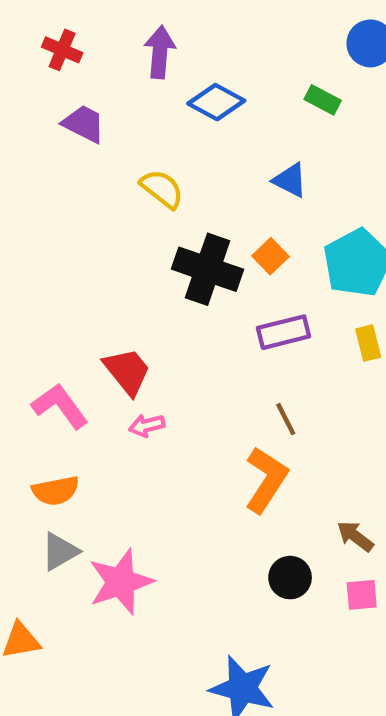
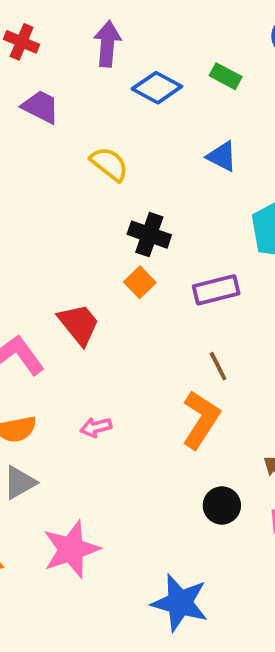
green rectangle: (323, 100) -> (226, 76), moved
orange square: (271, 256) -> (140, 282), moved
black cross: (208, 269) -> (149, 235), size x0.7
pink arrow: (147, 426) -> (96, 427), moved
pink star: (121, 582) -> (71, 549), moved

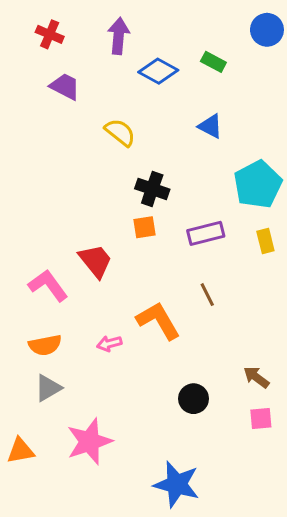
orange square: (140, 282) -> (145, 227), turned 35
orange L-shape: (201, 420) -> (158, 321), moved, turned -63
black circle: (222, 505) -> (194, 399), moved

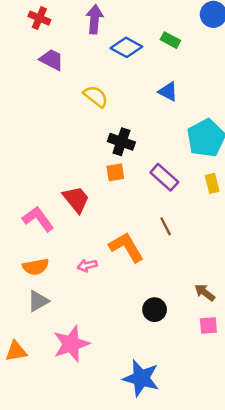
purple rectangle: (206, 233) -> (164, 177), turned 56

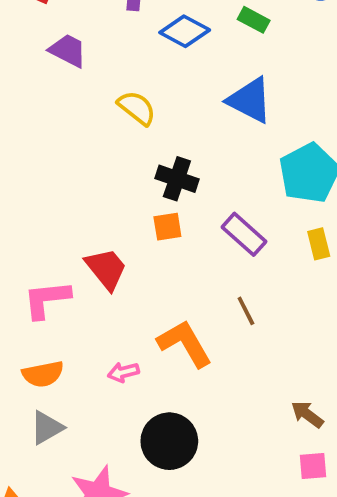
blue triangle: (168, 92) -> (250, 100), size x1.5
pink L-shape: (38, 219) -> (47, 299), turned -60
black circle: (155, 310) -> (169, 441), moved, size x1.5

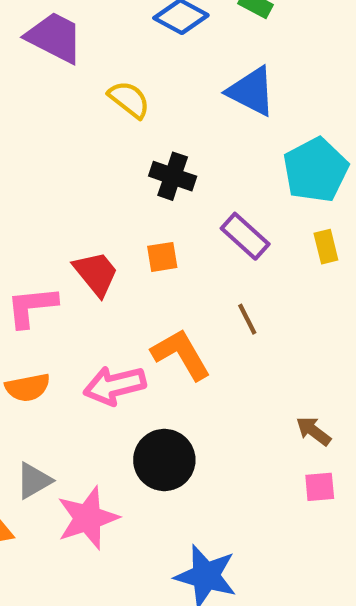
purple trapezoid: (68, 50) -> (55, 37), size x1.4
orange square: (167, 227) -> (162, 257), moved
pink arrow: (123, 372) -> (115, 385), size x1.8
gray triangle: (47, 428) -> (34, 481), moved

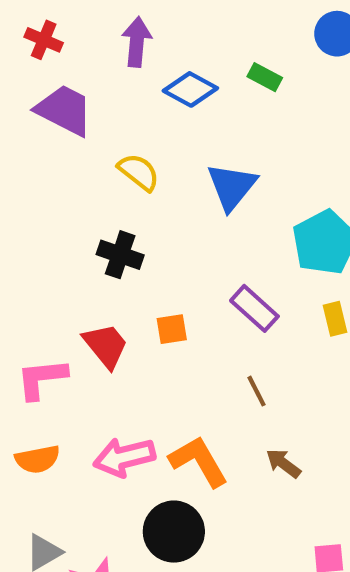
blue triangle: (251, 91) -> (232, 187), moved, turned 42
black cross: (173, 176) -> (120, 255), moved
orange L-shape: (181, 354) -> (199, 461), moved
brown arrow: (314, 431) -> (283, 463), moved

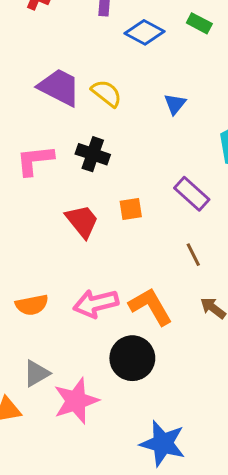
purple trapezoid: (64, 110) -> (59, 87), moved
blue triangle: (232, 187) -> (175, 104), size x0.6
pink L-shape: (42, 379) -> (35, 160), moved

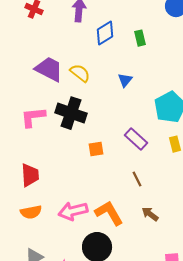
green rectangle: (199, 23) -> (140, 38), moved, turned 49
blue diamond: (144, 32) -> (105, 33), turned -60
black cross: (93, 154) -> (71, 113), size x1.4
red trapezoid: (82, 221) -> (30, 175), moved, turned 35

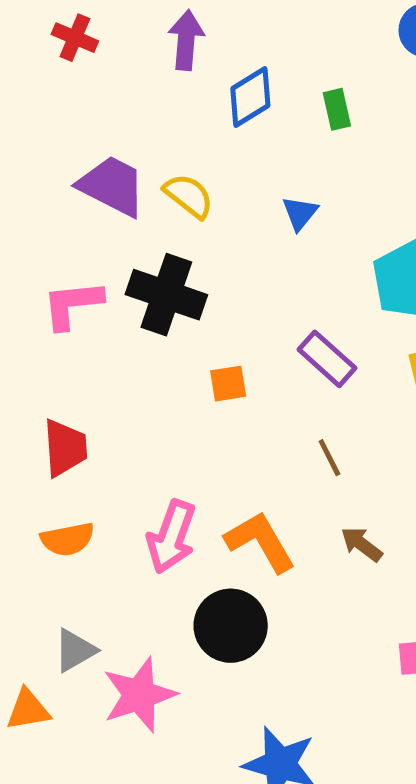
pink arrow: (73, 211) -> (171, 537), turned -56

